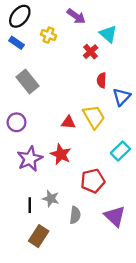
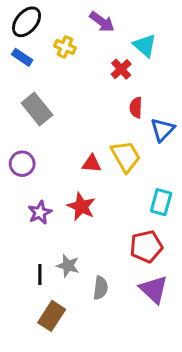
cyan rectangle: (120, 151) -> (161, 202), turned -30
purple star: (30, 159) -> (40, 212), size x0.7
red pentagon: (93, 181) -> (146, 246), moved

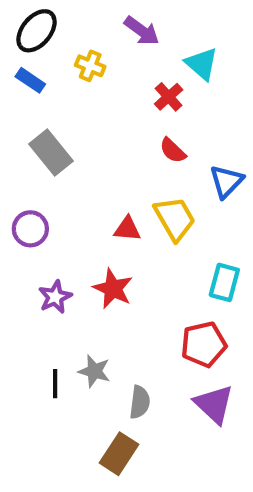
red semicircle: (136, 108) -> (173, 150), moved, turned -48
brown rectangle: (52, 316) -> (119, 454), moved

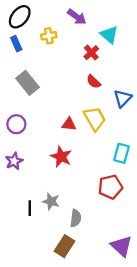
yellow cross: (90, 66) -> (49, 36), turned -32
blue rectangle: (30, 80) -> (16, 44), turned 32
purple star: (55, 297) -> (14, 161), moved
purple triangle: (214, 404) -> (122, 246), moved

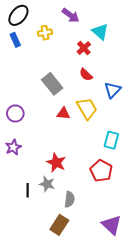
gray rectangle: (28, 83) -> (52, 84), moved
red star: (61, 157) -> (56, 163), moved
red pentagon: (110, 187) -> (101, 171), turned -30

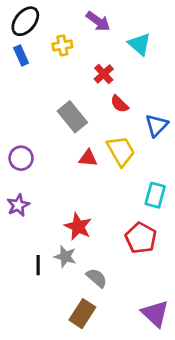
red cross: (84, 48) -> (104, 74), moved
gray semicircle: (70, 199) -> (97, 278), turned -56

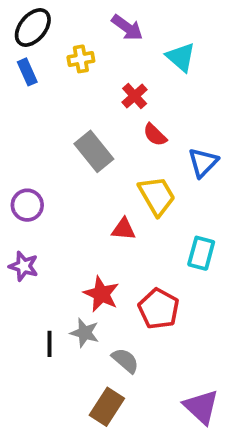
red triangle: (88, 158) -> (123, 229), moved
purple star: (18, 205) -> (24, 266), turned -30
red pentagon: (141, 238) -> (159, 309), moved

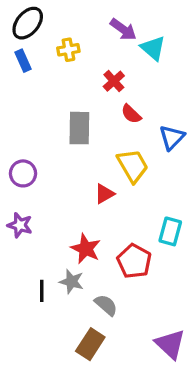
purple arrow: (127, 27) -> (123, 29), moved
gray rectangle: (94, 151) -> (79, 128), turned 40
red triangle: (123, 229) -> (104, 194), turned -35
cyan rectangle: (201, 253) -> (170, 231), moved

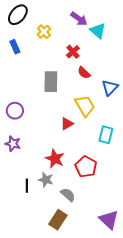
yellow cross: (68, 50) -> (44, 32), turned -32
blue rectangle: (23, 61) -> (15, 47), moved
cyan rectangle: (170, 231) -> (106, 135), moved

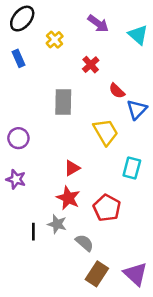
cyan triangle: (98, 31) -> (138, 35), moved
red semicircle: (84, 73) -> (117, 91), moved
red triangle: (67, 124) -> (72, 168), moved
brown rectangle: (58, 220) -> (97, 274), moved

